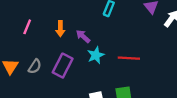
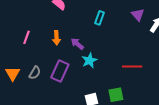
red line: (129, 58) -> (132, 67), moved

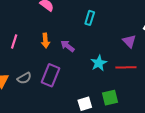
purple triangle: (138, 15) -> (129, 41), moved
cyan star: (89, 60) -> (99, 63), moved
gray semicircle: (35, 73) -> (24, 78), turned 32

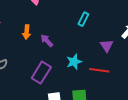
cyan rectangle: (90, 18) -> (83, 19), moved
purple rectangle: (50, 75) -> (41, 73), moved

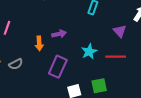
orange arrow: (27, 32) -> (39, 43), moved
purple arrow: (47, 41) -> (59, 34), turned 128

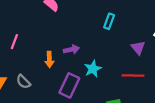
cyan star: (89, 52) -> (93, 69), moved
gray semicircle: (16, 64) -> (23, 82), turned 72

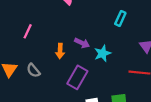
purple arrow: (71, 50) -> (82, 43), turned 32
cyan star: (93, 69) -> (103, 53), moved

